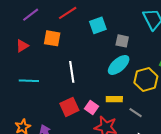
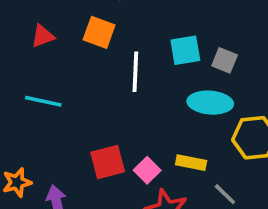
cyan square: (98, 25) -> (185, 50), moved
cyan ellipse: (119, 65) -> (210, 103), turned 35
white line: (72, 72) -> (135, 72), moved

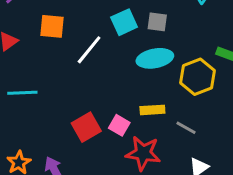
white line: (135, 72) -> (89, 50), turned 52

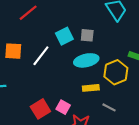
orange square: (52, 26) -> (13, 51), moved
yellow rectangle: (152, 110) -> (91, 88), moved

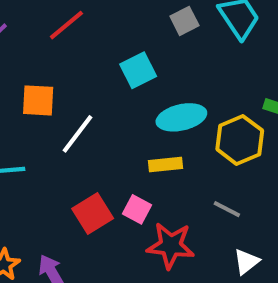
gray square: (87, 35) -> (184, 21), moved, turned -32
white line: (41, 56) -> (77, 134), moved
yellow rectangle: (91, 88) -> (166, 165), moved

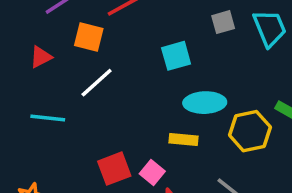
orange square: (38, 100) -> (89, 37), moved
white line: (77, 134) -> (97, 83), moved

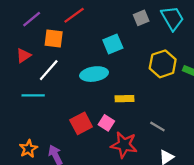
white line: (97, 83) -> (49, 70), moved
cyan ellipse: (205, 103) -> (94, 74), moved
yellow hexagon: (250, 131) -> (163, 64), moved

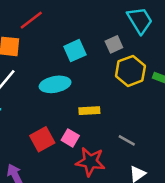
gray square: (141, 18) -> (114, 44), moved

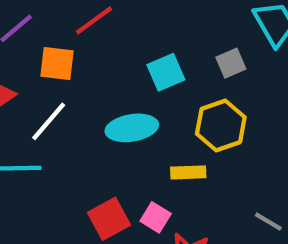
yellow hexagon: (130, 71) -> (221, 125), moved
gray line: (127, 140) -> (268, 222), moved

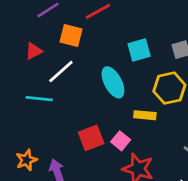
cyan ellipse: (132, 128) -> (113, 82), turned 64

